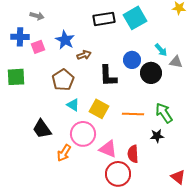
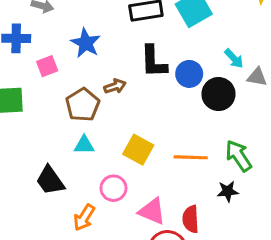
pink square: (38, 47) -> (47, 66), moved
brown arrow: (84, 55) -> (115, 86), moved
black L-shape: (108, 76) -> (154, 62), moved
cyan triangle: (73, 105) -> (84, 145), moved, turned -32
pink circle: (83, 134) -> (113, 188), size x0.7

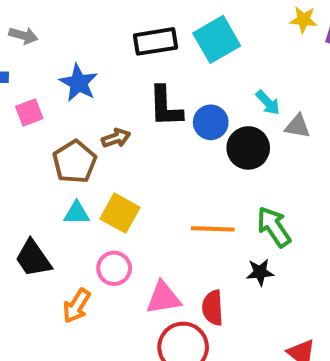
yellow square: (138, 150) -> (120, 213), moved
pink triangle: (152, 211) -> (163, 298), turned -32

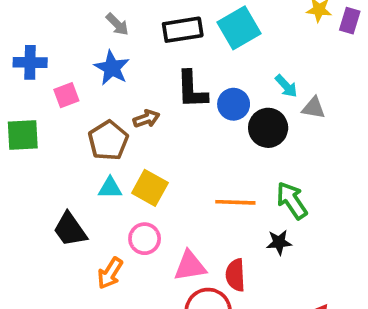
gray arrow: (23, 36) -> (117, 24), moved, turned 30

